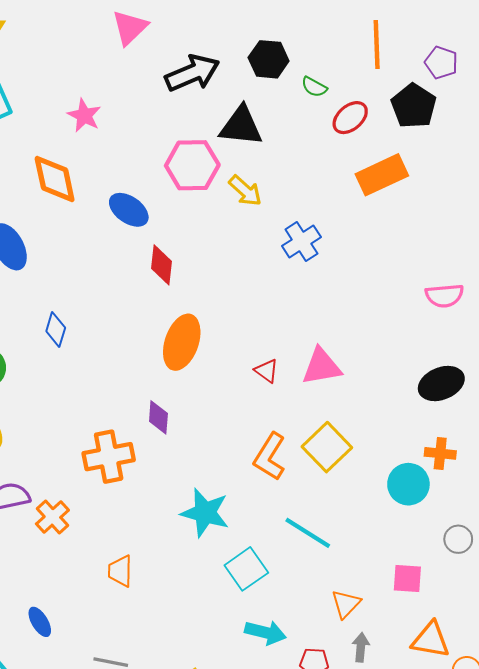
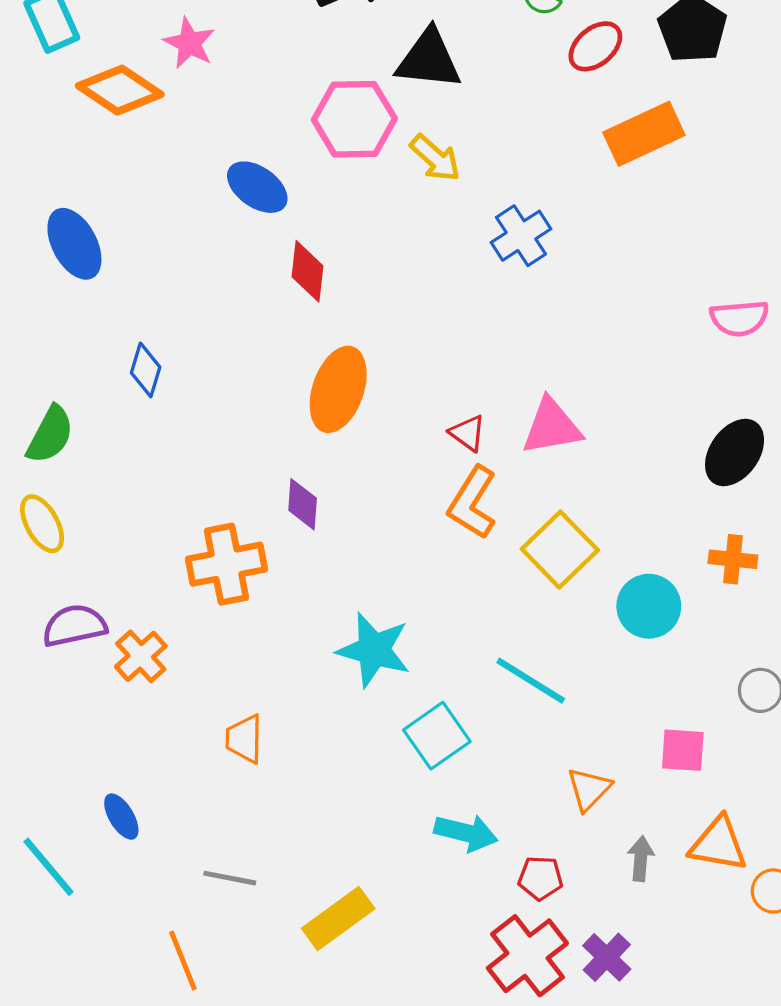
orange diamond: (55, 179) -> (120, 90), moved, turned -44
black ellipse: (441, 384) -> (735, 453), turned -33
orange L-shape: (270, 457) -> (472, 503), moved
cyan circle: (408, 484) -> (649, 606), moved
gray arrow: (361, 647) -> (641, 859), moved

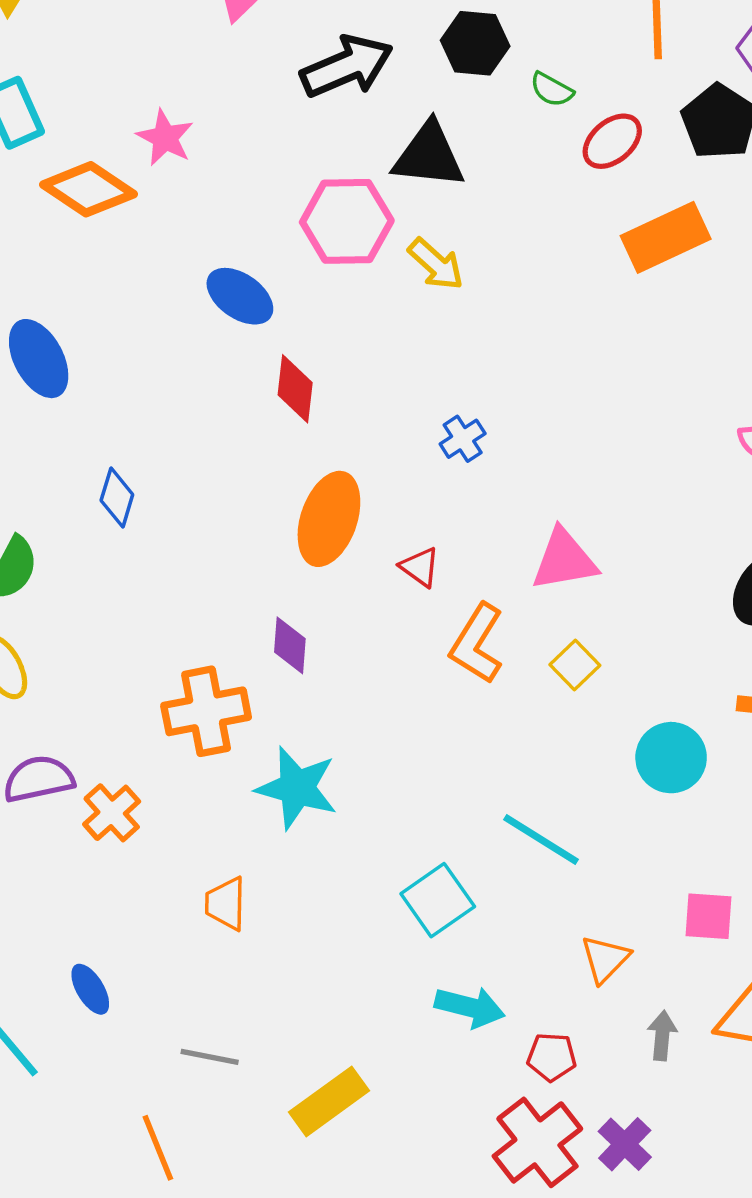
blue cross: (521, 236) -> (463, 439), moved, size x0.7
red triangle: (468, 433) -> (420, 567), moved
yellow square: (560, 550) -> (575, 665), moved, size x0.6
cyan star: (374, 650) -> (297, 788), moved

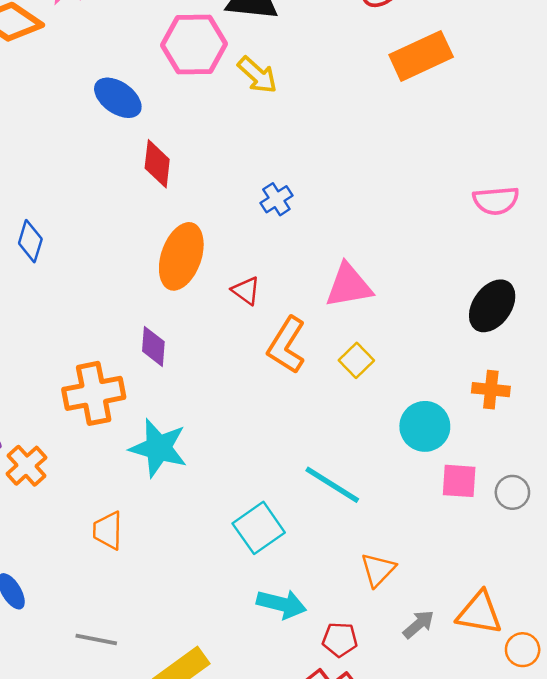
pink square: (708, 916) -> (459, 481), moved
gray arrow: (662, 1036) -> (419, 624), turned 44

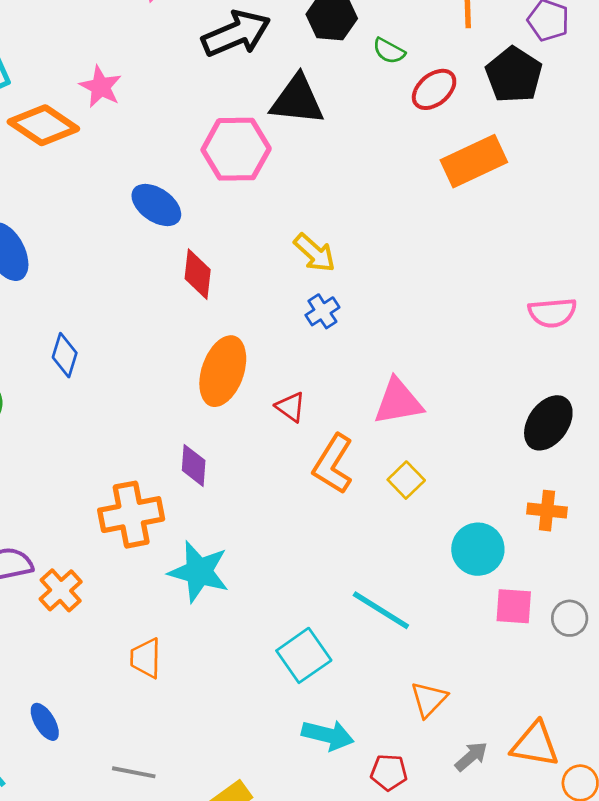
yellow arrow: (257, 75) -> (314, 253), moved

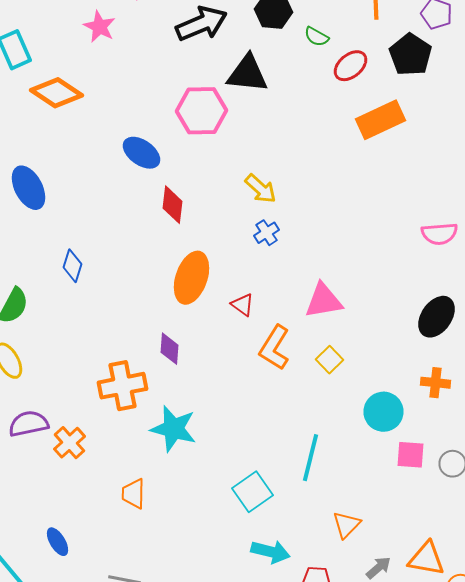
pink star: (101, 87) -> (100, 27), moved
cyan line: (381, 610) -> (310, 458), turned 72

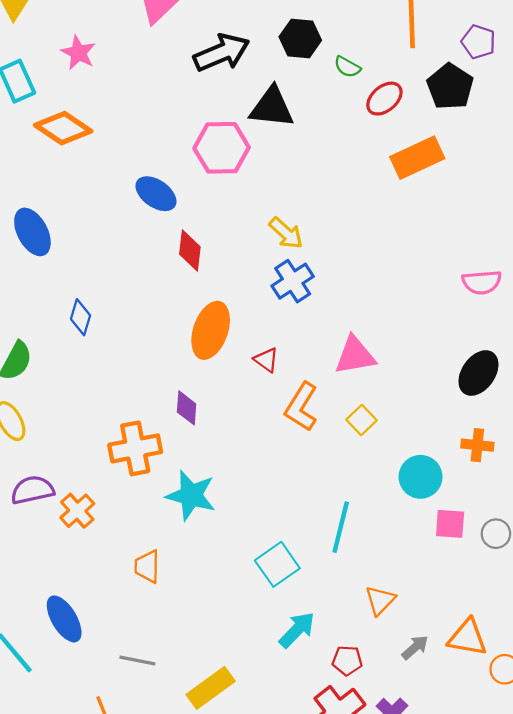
pink star: (100, 27) -> (78, 53), moved
blue cross: (266, 233) -> (293, 281), size x1.5
blue ellipse: (58, 542) -> (64, 619), size x1.5
cyan arrow: (270, 552) -> (297, 630), turned -60

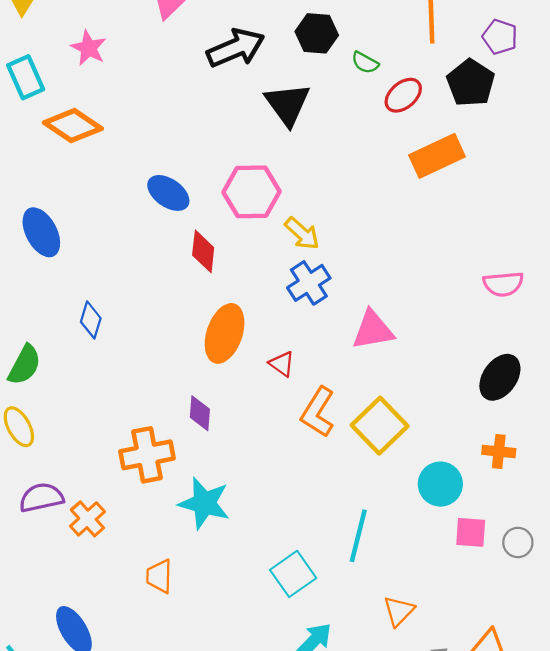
black triangle: (272, 107) -> (287, 104), turned 48
pink hexagon: (222, 148) -> (252, 192), moved
pink triangle: (355, 355) -> (373, 330), moved
yellow square: (361, 420) -> (380, 426), size x1.8

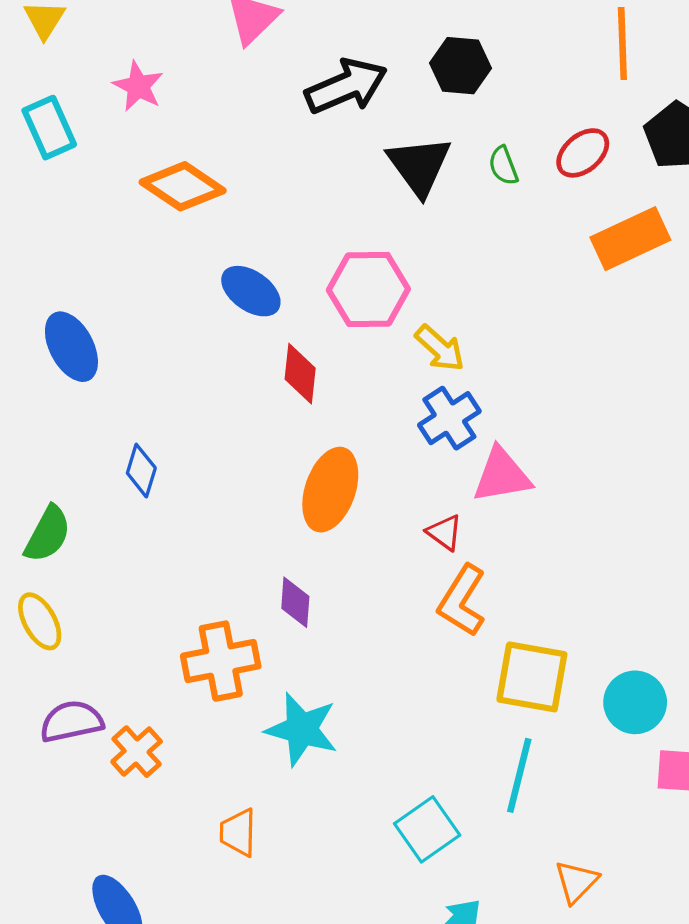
green semicircle: (365, 63) -> (503, 166), moved, turned 40
orange diamond: (73, 126) -> (183, 186), moved
pink triangle: (373, 330) -> (502, 475), moved
red triangle: (282, 364) -> (445, 532), moved
yellow square: (380, 426) -> (532, 677), moved, turned -36

